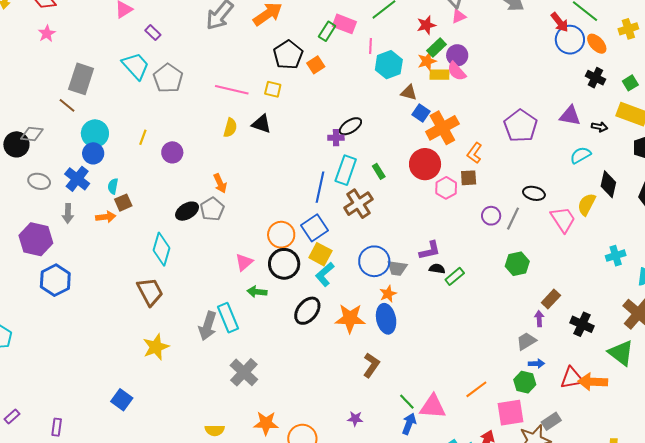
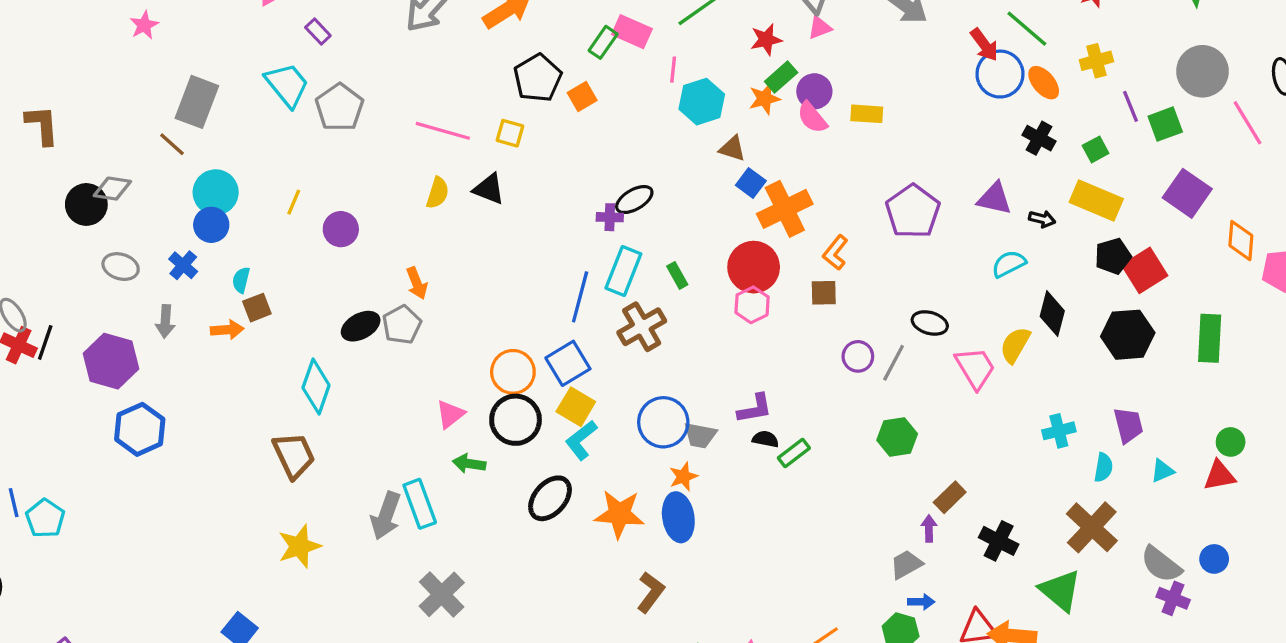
yellow rectangle: (439, 75) -> (867, 114), moved
blue cross: (77, 179) -> (183, 265), size x0.7
pink hexagon: (446, 188) -> (752, 305), moved

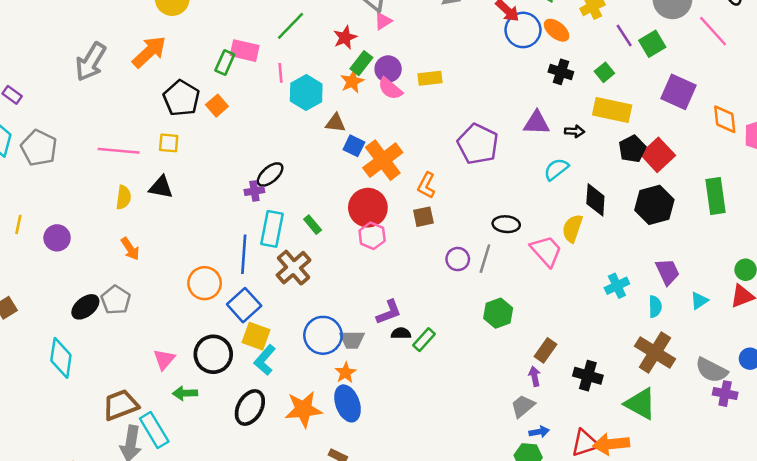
orange arrow: (417, 283) -> (130, 249), moved
orange circle: (513, 372) -> (205, 283), moved
brown trapezoid: (294, 455) -> (121, 405), moved, turned -75

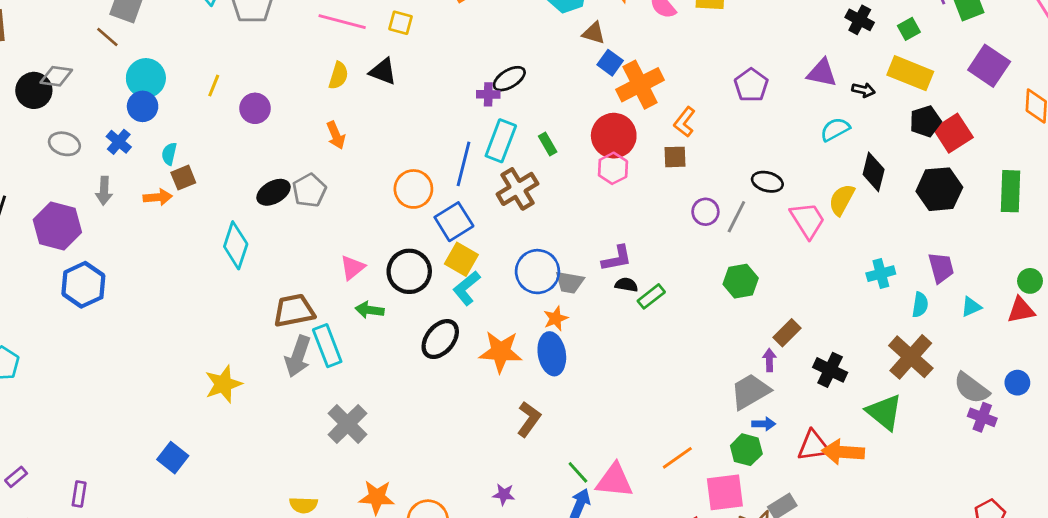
purple pentagon: (478, 144) -> (751, 85), size x0.7
gray trapezoid: (523, 406) -> (750, 392), size x1.4

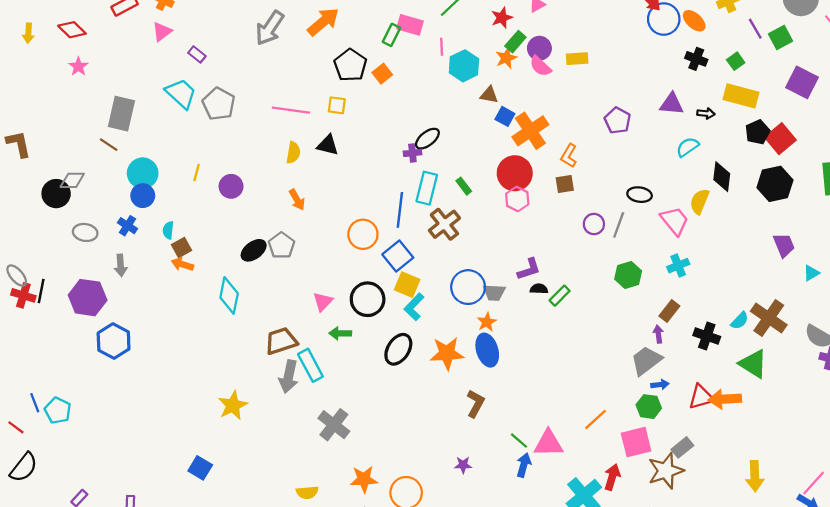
orange arrow: (158, 197) -> (182, 264), moved, turned -150
cyan cross: (881, 274) -> (678, 266), moved
cyan semicircle: (920, 305) -> (740, 321), moved, turned 42

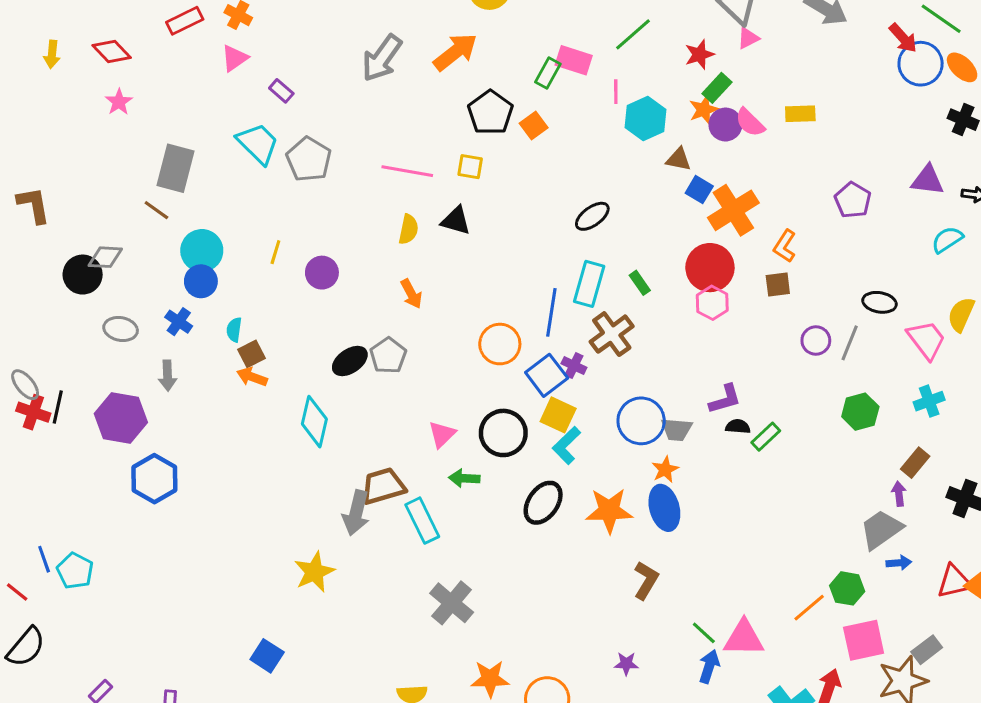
purple circle: (539, 48) -> (725, 125), moved
purple cross: (412, 153) -> (574, 366), moved, turned 30
gray arrow: (289, 377) -> (356, 513), moved
green hexagon: (649, 407) -> (847, 588), moved

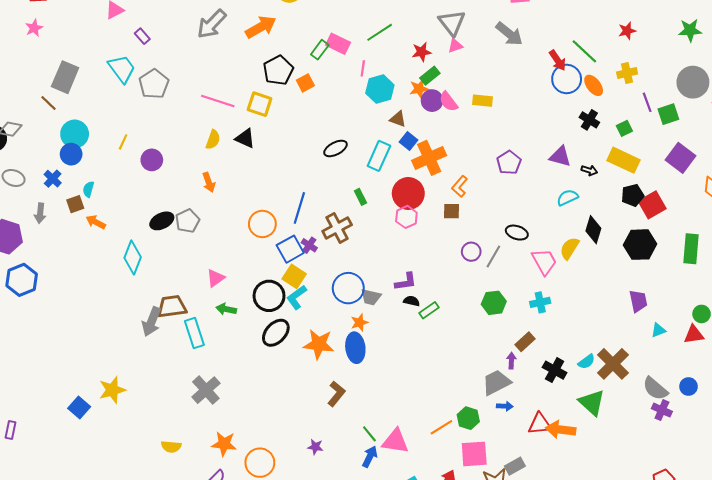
yellow square: (470, 167) -> (260, 104), size x1.4
cyan rectangle: (589, 284) -> (379, 156), moved
brown square: (251, 354) -> (75, 204), moved
black circle: (503, 433) -> (269, 296), moved
yellow star: (314, 572) -> (112, 390), moved

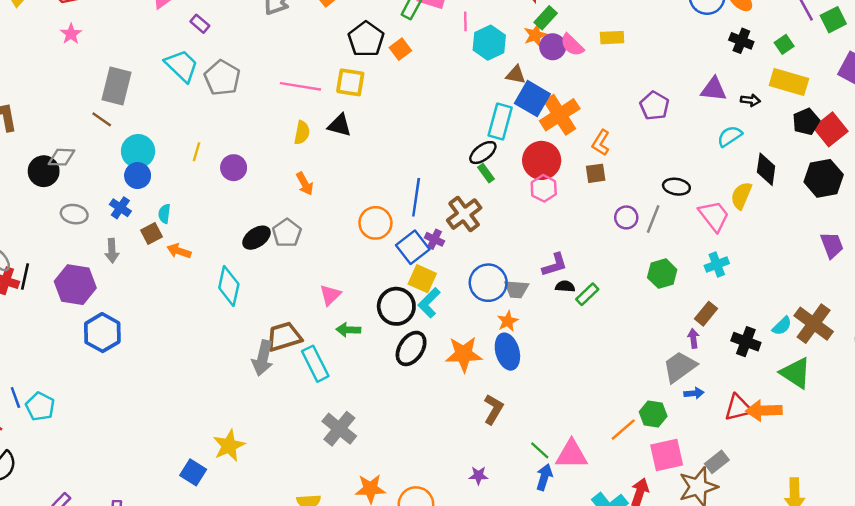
blue square: (409, 141) -> (532, 99), size x1.6
black ellipse: (336, 148) -> (483, 153), moved

